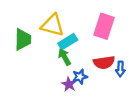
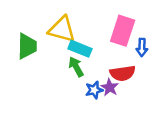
cyan rectangle: (68, 42) -> (80, 49), turned 54
blue arrow: (120, 69) -> (142, 47), moved
purple star: (69, 84) -> (110, 87), moved

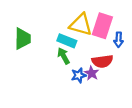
yellow triangle: (62, 29) -> (81, 25), moved

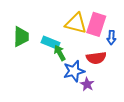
cyan rectangle: (67, 41) -> (51, 43), moved
purple star: (92, 73) -> (87, 84), moved
blue star: (79, 75) -> (74, 71), size x1.5

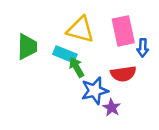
yellow triangle: (76, 23) -> (80, 30), moved
pink rectangle: (96, 24) -> (123, 31), turned -30

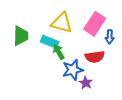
pink rectangle: (123, 31) -> (95, 24), turned 45

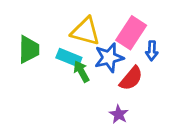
red semicircle: (95, 57) -> (131, 78), turned -42
blue star: (73, 70) -> (109, 58), moved

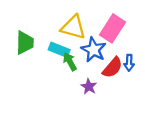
blue arrow: (152, 51) -> (129, 63), moved
blue star: (109, 58) -> (94, 50), turned -30
purple star: (119, 114) -> (89, 87), moved

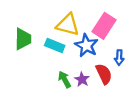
green arrow: (70, 62) -> (65, 79), moved
red semicircle: (112, 68) -> (104, 74), moved, turned -65

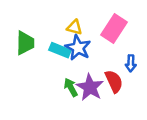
yellow triangle: (68, 25) -> (74, 27), size x0.6
blue star: (86, 45) -> (78, 48), moved
purple star: (82, 79) -> (90, 87), size x1.6

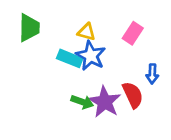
pink rectangle: (114, 29) -> (133, 33), size x0.7
green trapezoid: (25, 43) -> (29, 28), moved
green arrow: (71, 87) -> (82, 102), turned 138

